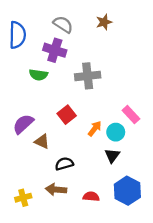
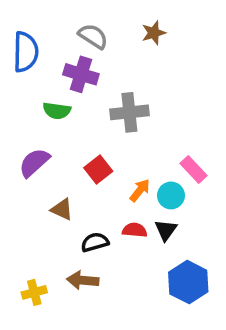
purple semicircle: (23, 124) -> (34, 163), moved
red semicircle: (91, 197) -> (135, 230), moved

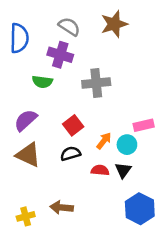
brown star: (154, 33) -> (114, 24), size x1.5
pink rectangle: (193, 170) -> (144, 125), turned -60
brown triangle: (62, 209) -> (28, 155), moved, size x1.5
black semicircle: (95, 242) -> (71, 154), moved

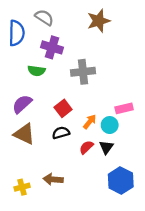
gray semicircle: (69, 27) -> (44, 17), moved
red semicircle: (100, 170) -> (86, 147), turned -48

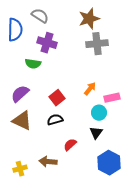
gray cross: (83, 72) -> (97, 44), moved
orange arrow: (90, 122) -> (90, 89), moved
red semicircle: (86, 147) -> (70, 145), moved

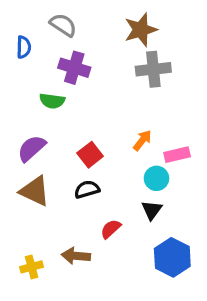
blue semicircle: (15, 30) -> (24, 47), size x0.6

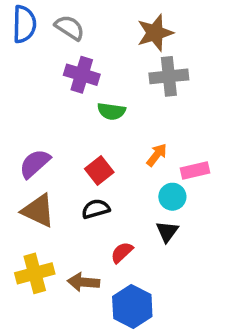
blue semicircle: (24, 47) -> (24, 24), moved, size x1.5
green semicircle: (52, 101) -> (111, 111), moved
blue hexagon: (172, 257) -> (132, 307), moved
yellow cross: (32, 267) -> (35, 273), moved, size x1.5

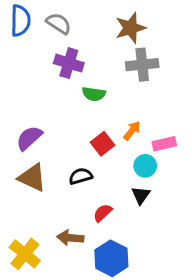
red square: (99, 171) -> (103, 144), moved
yellow cross: (35, 273) -> (25, 254), moved, turned -36

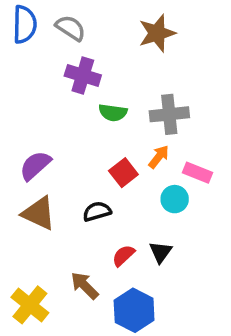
gray cross: (142, 65) -> (169, 114), moved
pink rectangle: (164, 144) -> (198, 173), turned 35
black triangle: (141, 195) -> (161, 252), moved
brown arrow: (70, 238) -> (85, 286), turned 40

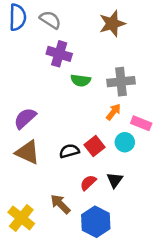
red square: (123, 173) -> (94, 146), moved

